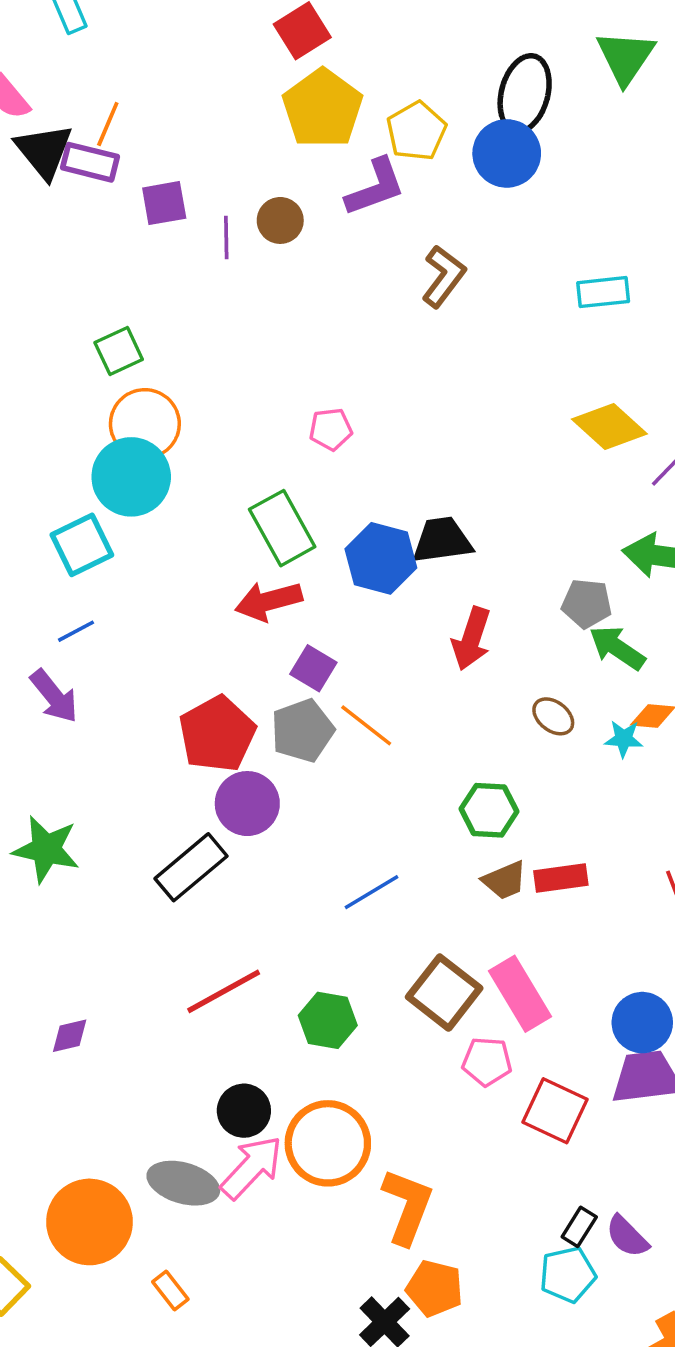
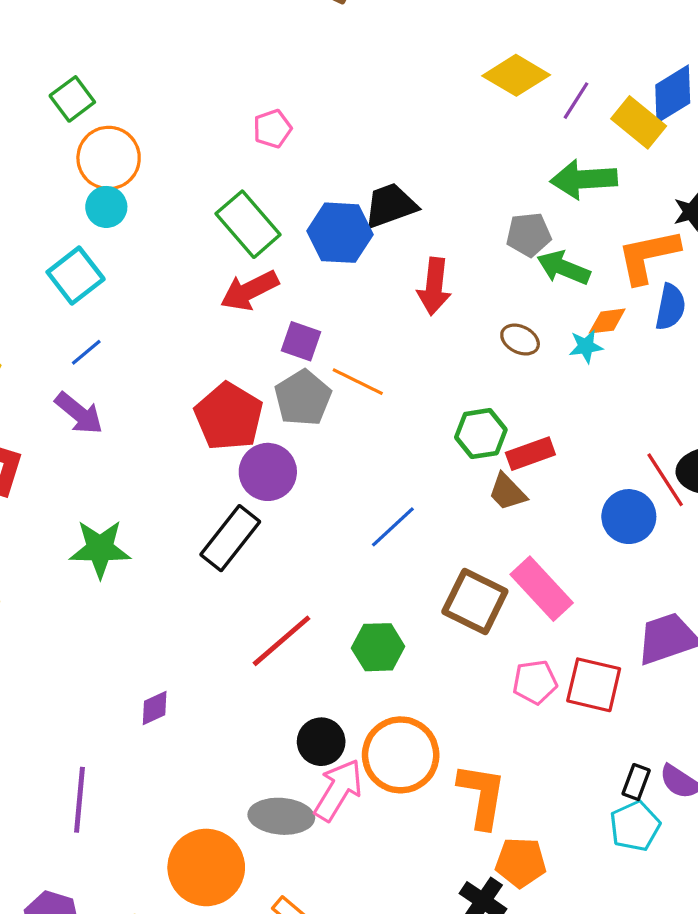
cyan circle: (131, 477) -> (106, 207), size x0.6
red rectangle: (561, 878) -> (530, 454), moved
brown trapezoid: (505, 880) -> (507, 492), turned 81
blue circle: (642, 1023) -> (629, 517), moved
pink pentagon: (487, 1061) -> (535, 682), moved

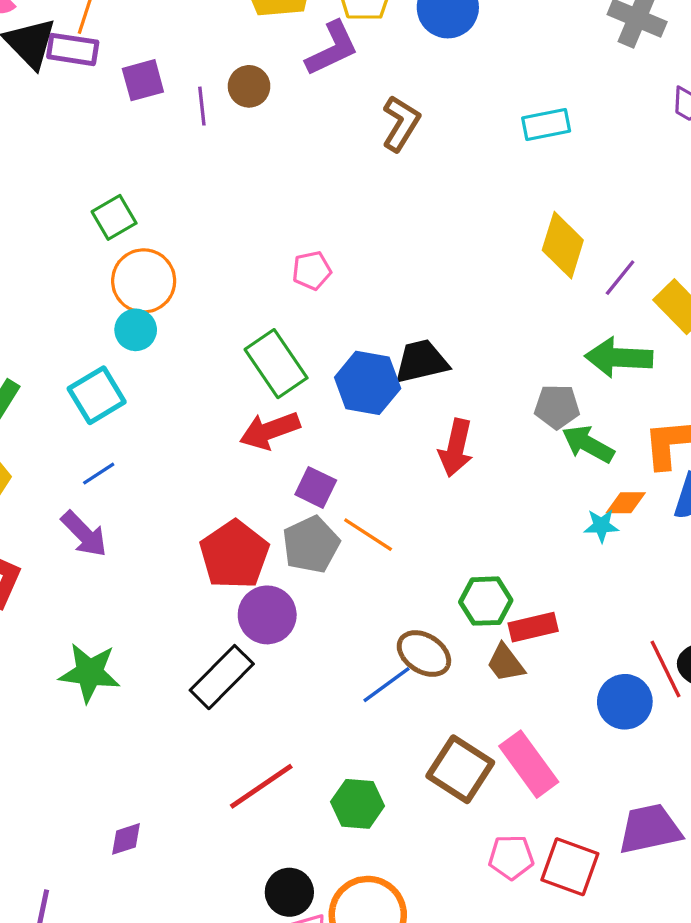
yellow diamond: (516, 75) -> (563, 245), turned 70
brown ellipse: (520, 340) -> (424, 654), moved, size x1.4

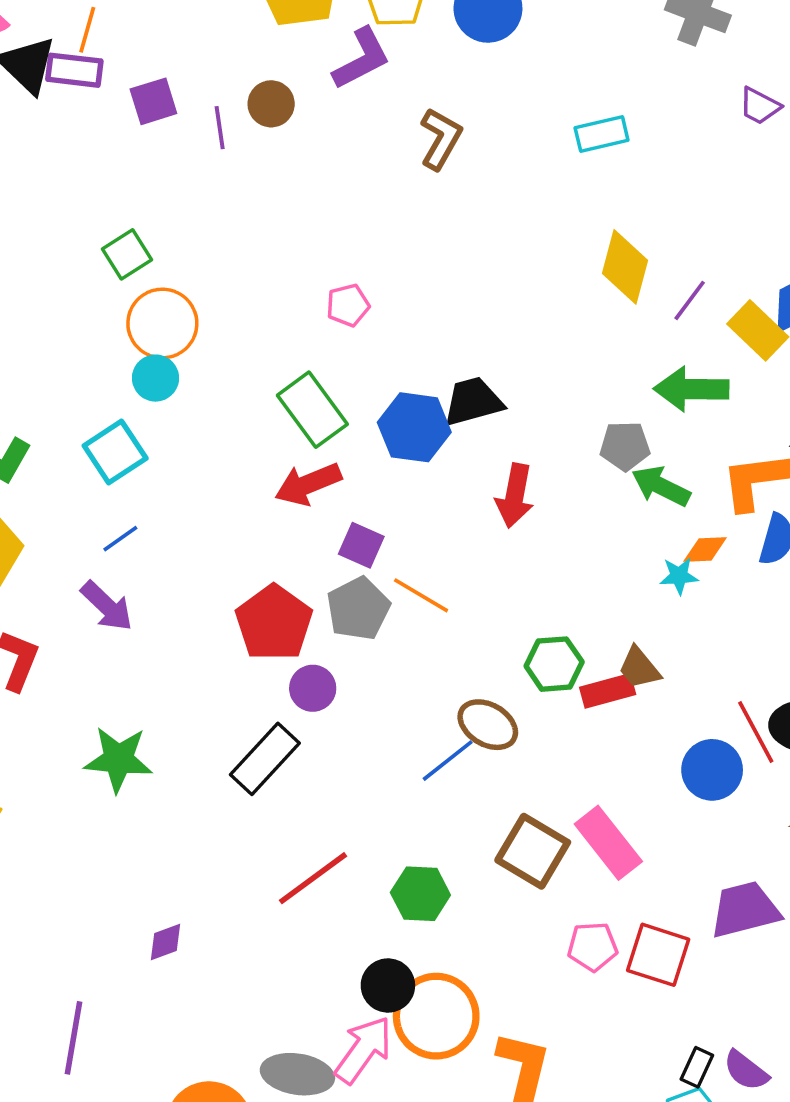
purple circle: (267, 615) -> (313, 688), size x0.7
brown trapezoid: (506, 663) -> (639, 668), moved
black circle: (289, 892) -> (388, 986), moved

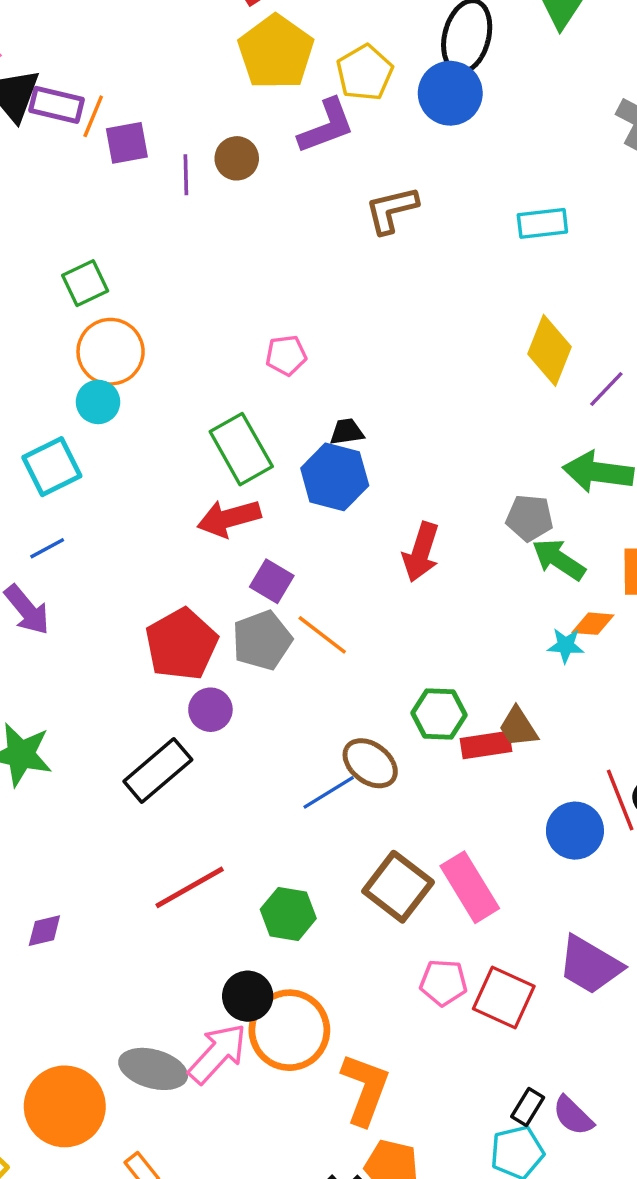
orange line: (87, 30) -> (93, 116), moved
brown L-shape: (441, 139) -> (392, 210), turned -140
black trapezoid: (473, 401) -> (347, 432), moved, size x0.6
purple trapezoid: (745, 910) -> (590, 965), turned -142

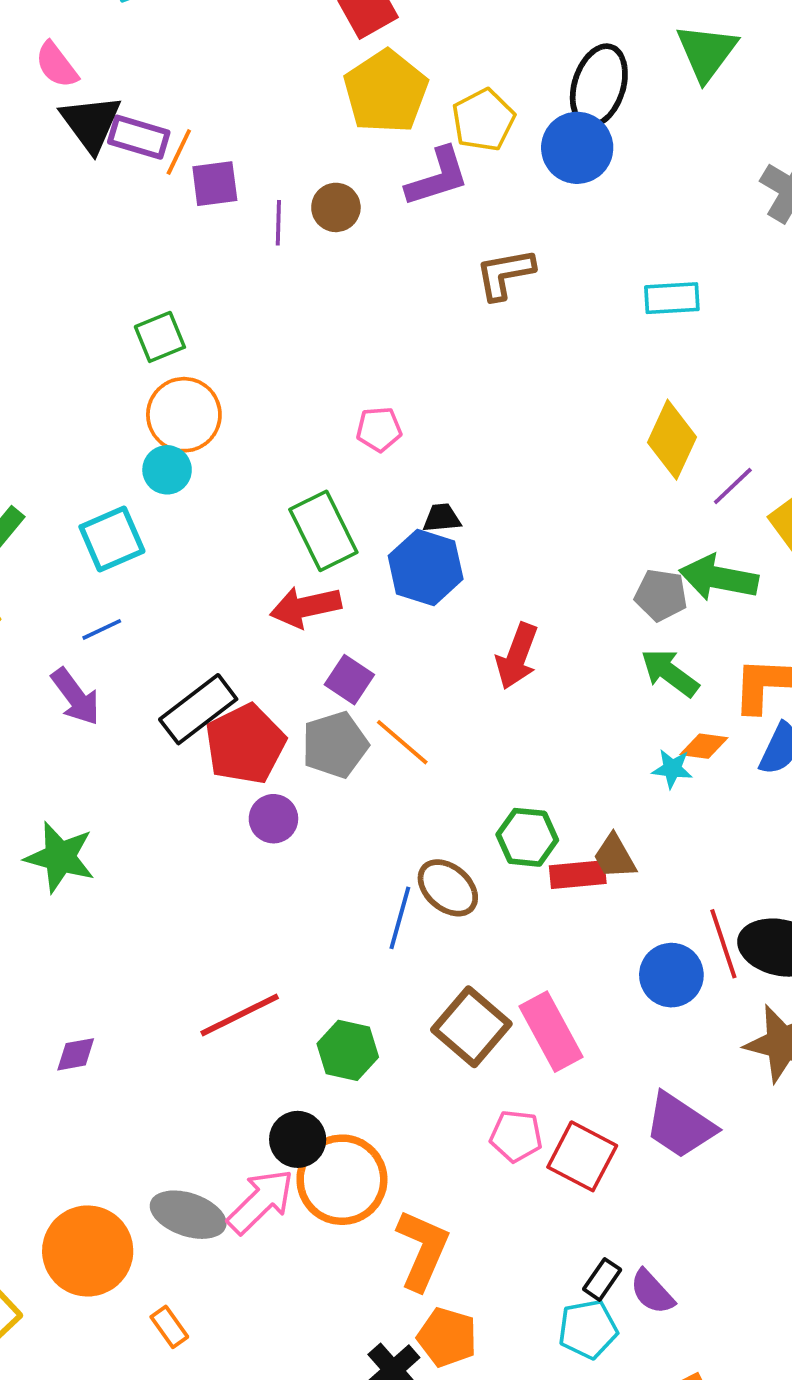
gray pentagon: (530, 518) -> (661, 595), moved
black rectangle: (158, 770) -> (198, 709), moved
blue line: (329, 792) -> (400, 918), turned -46

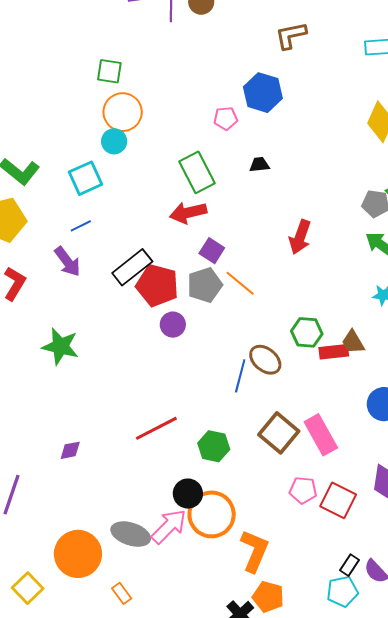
green square: (160, 337) -> (109, 71), turned 32
blue hexagon: (426, 567) -> (263, 93), moved
red pentagon: (245, 744) -> (157, 285), turned -30

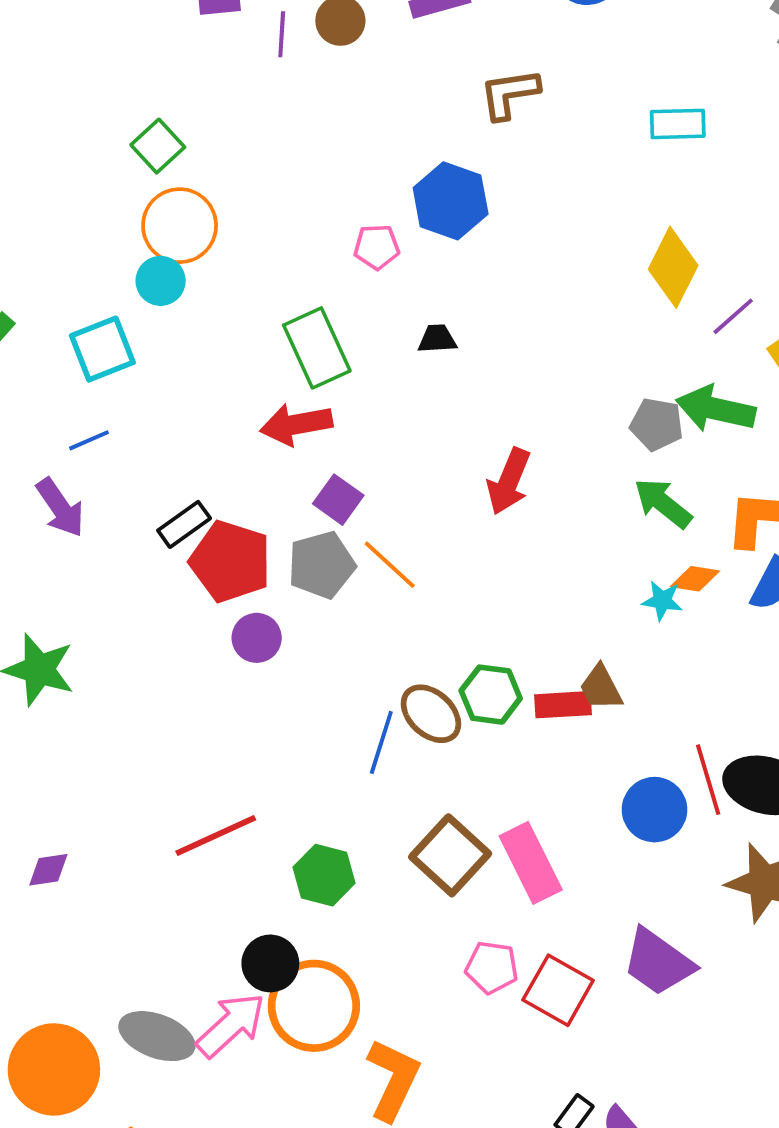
green square: (109, 71) -> (158, 146), turned 36
black rectangle: (132, 267) -> (184, 524), size x0.7
green hexagon: (307, 332) -> (491, 695), moved

